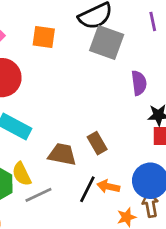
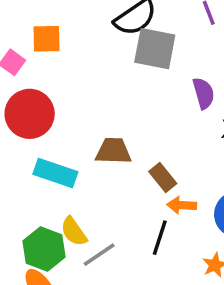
orange square: (44, 37) -> (47, 39), moved
brown trapezoid: (62, 154) -> (113, 151), moved
orange arrow: (108, 186) -> (182, 205), moved

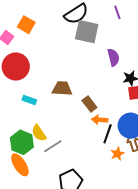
orange square: (47, 39) -> (26, 25), turned 30
cyan rectangle: (55, 173) -> (29, 100), size x0.6
black line: (160, 238) -> (108, 134), moved

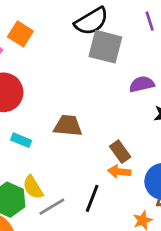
purple semicircle: (113, 57) -> (142, 84), turned -90
brown rectangle: (89, 104) -> (120, 152), moved
black line: (108, 134) -> (92, 198), moved

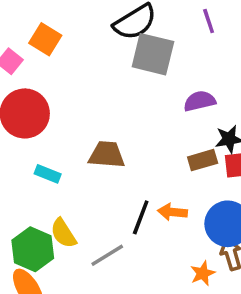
brown rectangle: (120, 152) -> (203, 160), moved, turned -70
black line: (92, 198) -> (141, 217), moved
gray line: (52, 207) -> (107, 255), moved

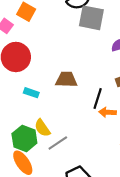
black line: (141, 217) -> (98, 99), moved
gray line: (107, 255) -> (58, 143), moved

